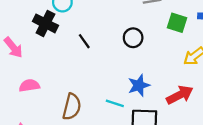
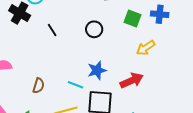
brown semicircle: (72, 107) -> (38, 86), size x0.7

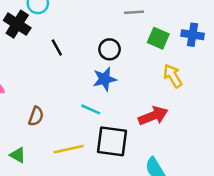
yellow arrow: (146, 48) -> (173, 76), turned 90
blue star: (97, 70) -> (105, 79), moved
cyan line: (76, 85) -> (91, 109), moved

